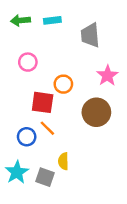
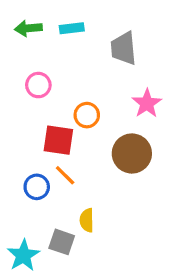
cyan star: (17, 172) -> (23, 255), moved

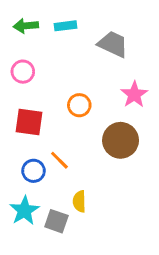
gray trapezoid: (124, 48) -> (113, 44), turned 120
pink circle: (38, 85) -> (23, 72), moved
red square: (58, 140) -> (29, 122), moved
cyan star: (23, 255) -> (24, 211), moved

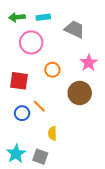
pink circle: (23, 72) -> (31, 42), moved, size x1.5
cyan star: (24, 211) -> (16, 154), moved
gray square: (56, 221) -> (40, 157), moved

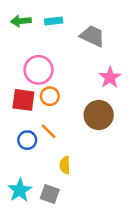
pink circle: (31, 42) -> (39, 70), moved
orange circle: (52, 70) -> (50, 96), moved

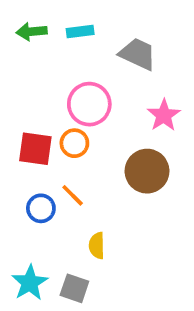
pink circle: (39, 70) -> (89, 104), moved

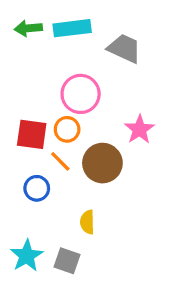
cyan rectangle: (80, 32) -> (72, 28), size x1.5
pink star: (164, 115) -> (140, 129), moved
brown circle: (147, 171) -> (102, 163), moved
orange line: (73, 195) -> (60, 161), moved

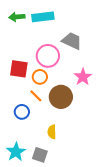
gray trapezoid: (124, 48) -> (72, 41), moved
red square: (32, 134) -> (19, 69), moved

